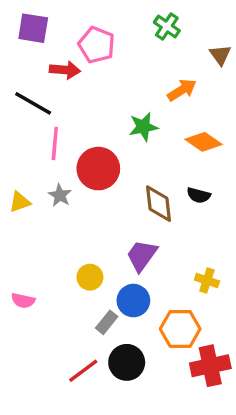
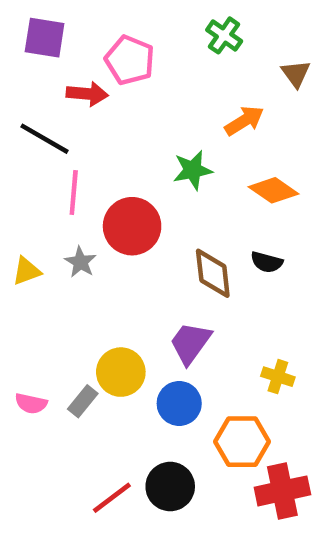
yellow circle: (90, 277) -> (121, 372), size x1.4
gray rectangle: (107, 322) -> (83, 401), moved

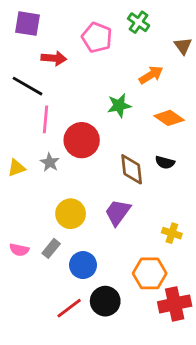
pink pentagon: (130, 60) -> (97, 37), moved
yellow circle: (121, 372) -> (71, 214), moved
blue circle: (179, 403) -> (83, 265), moved

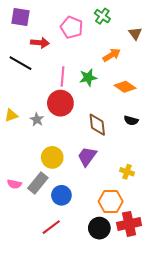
pink line: (46, 119) -> (62, 76), moved
black semicircle: (165, 162) -> (131, 121), moved
yellow triangle: (16, 168) -> (11, 115), moved
gray rectangle: (51, 248) -> (38, 183), size x1.5
black circle: (105, 301) -> (99, 228), moved

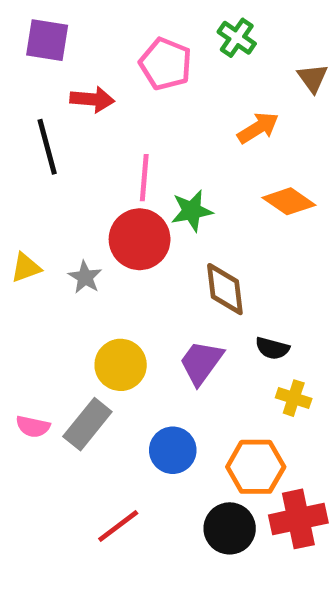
black line: (20, 63) -> (47, 147), turned 45
green star: (88, 78) -> (192, 211), moved
black semicircle: (131, 121) -> (272, 348), moved
blue circle: (61, 195) -> (173, 450), moved

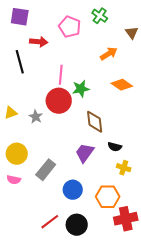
yellow circle: (121, 365) -> (17, 154), moved
gray rectangle: (87, 424) -> (46, 170), moved
black circle: (230, 528) -> (77, 225), moved

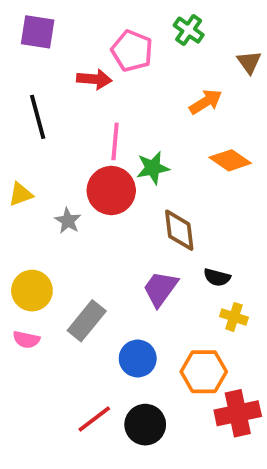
red arrow: (39, 42) -> (94, 79), moved
yellow triangle: (11, 113) -> (21, 194), moved

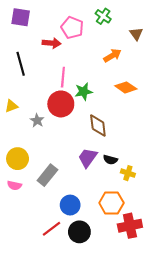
black semicircle: (217, 277) -> (110, 160), moved
blue circle: (138, 359) -> (70, 205), moved

